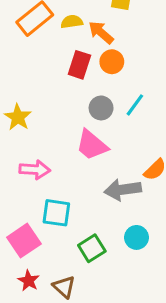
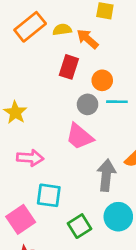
orange circle: (112, 62) -> (102, 80), moved
cyan line: (135, 105) -> (117, 102), turned 55
gray arrow: (123, 190) -> (106, 175), turned 104
cyan circle: (136, 237) -> (118, 217), size x1.4

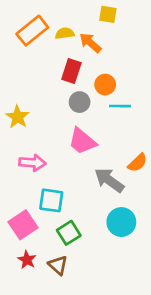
gray circle: (88, 104) -> (80, 102), moved
gray arrow: (106, 175) -> (109, 180), turned -60
green square: (80, 226) -> (69, 233), moved

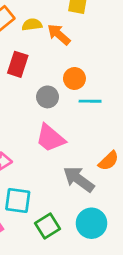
red rectangle: (71, 71) -> (18, 64), moved
green square: (69, 233) -> (48, 226), moved

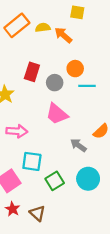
red rectangle: (18, 64) -> (32, 72), moved
gray arrow: (79, 179) -> (78, 145), size x0.7

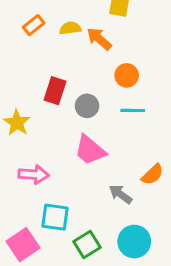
orange rectangle: (17, 25) -> (34, 25), size x0.6
orange circle: (75, 69) -> (127, 75), moved

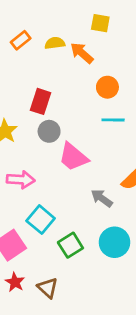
gray circle: (87, 106) -> (49, 131), moved
cyan square: (55, 217) -> (41, 220), turned 32

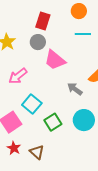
red rectangle: (41, 101) -> (43, 21), moved
pink arrow: (21, 180) -> (18, 76), turned 138

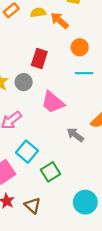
gray circle: (38, 42) -> (24, 82), moved
cyan circle: (84, 120) -> (85, 202), moved

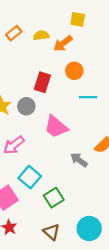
orange arrow: (59, 20) -> (63, 43), turned -78
orange circle: (80, 47) -> (74, 71), moved
brown triangle: (33, 206) -> (51, 232), moved

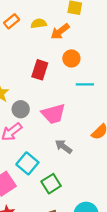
gray circle: (26, 106) -> (21, 109), moved
pink trapezoid: (56, 127) -> (53, 114), turned -55
gray arrow: (79, 160) -> (64, 146), moved

